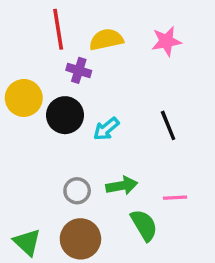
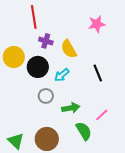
yellow semicircle: (106, 40) -> (69, 49), moved, turned -108
gray circle: (77, 191) -> (46, 96), moved
pink line: (175, 198) -> (102, 115), turned -40

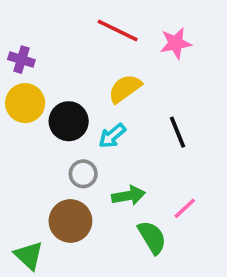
red line: (34, 17) -> (118, 31), moved, turned -55
purple cross: (46, 41) -> (21, 60), moved
yellow semicircle: (69, 49) -> (125, 89), turned 84
brown circle: (47, 139) -> (70, 221), moved

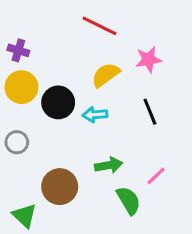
pink star: (176, 43) -> (148, 60), moved
cyan arrow: (112, 136) -> (95, 115), turned 35
gray circle: (83, 174) -> (17, 142), moved

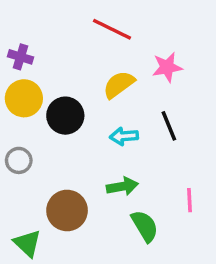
cyan arrow: (95, 115) -> (124, 136), moved
pink line: (156, 176) -> (190, 200), moved, turned -50

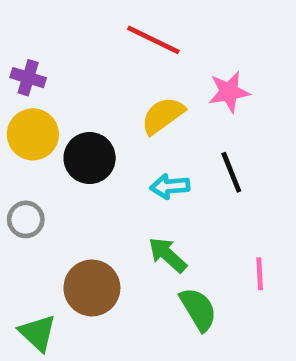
green arrow: (122, 186) -> (168, 255), turned -128

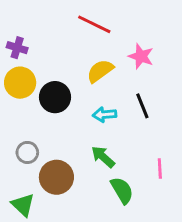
pink star: (229, 92) -> (141, 56), turned 30
gray circle: (26, 219) -> (27, 152), moved

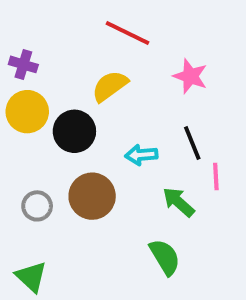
yellow semicircle: (100, 71) -> (110, 86), moved
green arrow: (103, 157) -> (179, 202), moved
pink line: (160, 168) -> (216, 176), moved
brown circle: (56, 177) -> (92, 196), moved

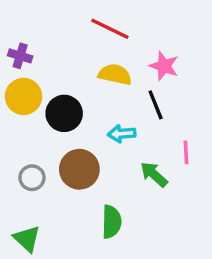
yellow semicircle: (110, 86) -> (115, 74), moved, turned 48
black line: (192, 143) -> (156, 105), moved
green semicircle: (165, 257) -> (112, 222), moved, turned 32

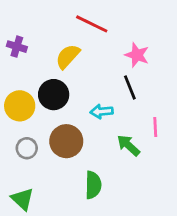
yellow semicircle: (115, 74) -> (68, 56), moved, turned -60
yellow circle: (24, 96) -> (20, 106), moved

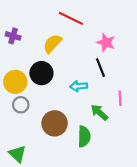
brown circle: (66, 141) -> (55, 123), moved
gray circle: (27, 148) -> (21, 105), moved
green semicircle: (93, 185) -> (84, 136), moved

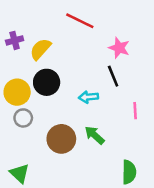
purple cross: (13, 36) -> (15, 40), turned -32
yellow semicircle: (52, 44) -> (40, 49), moved
green arrow: (99, 112) -> (95, 135), moved
green semicircle: (84, 136) -> (129, 172), moved

